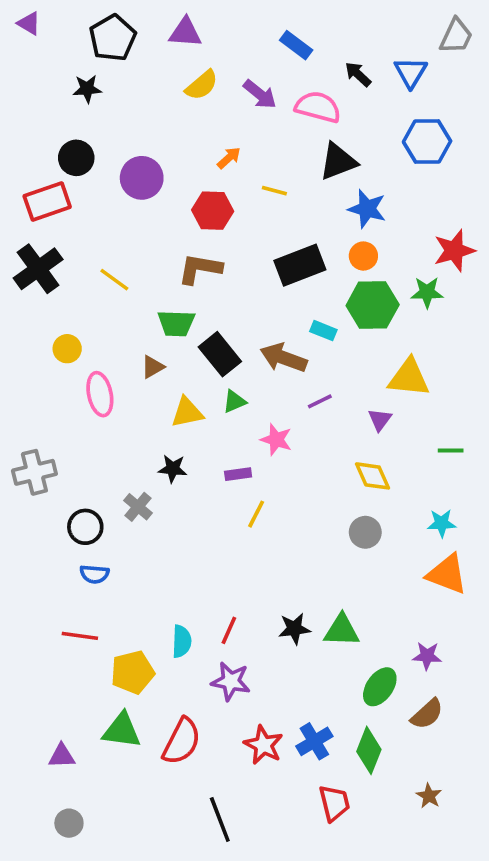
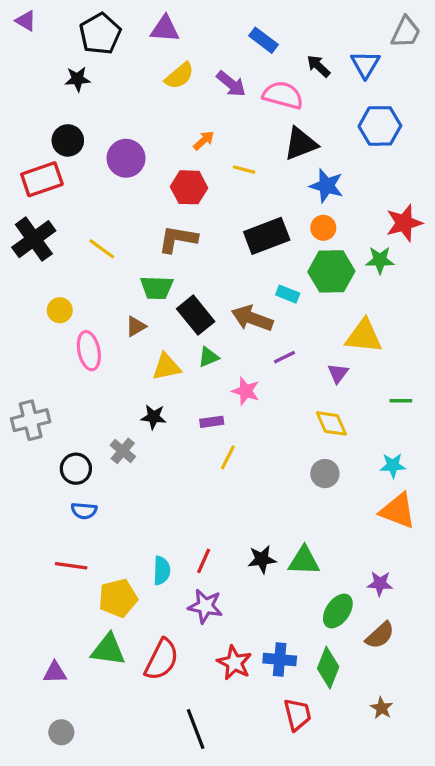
blue cross: (314, 741) -> (280, 660), turned 36

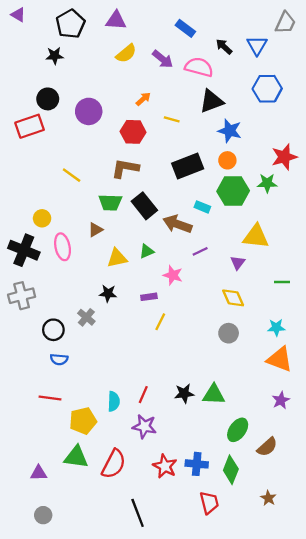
black cross: (34, 239) -> (24, 250), moved, turned -32
black rectangle: (196, 315) -> (144, 206), moved
purple star: (380, 584) -> (281, 400), moved, turned -30

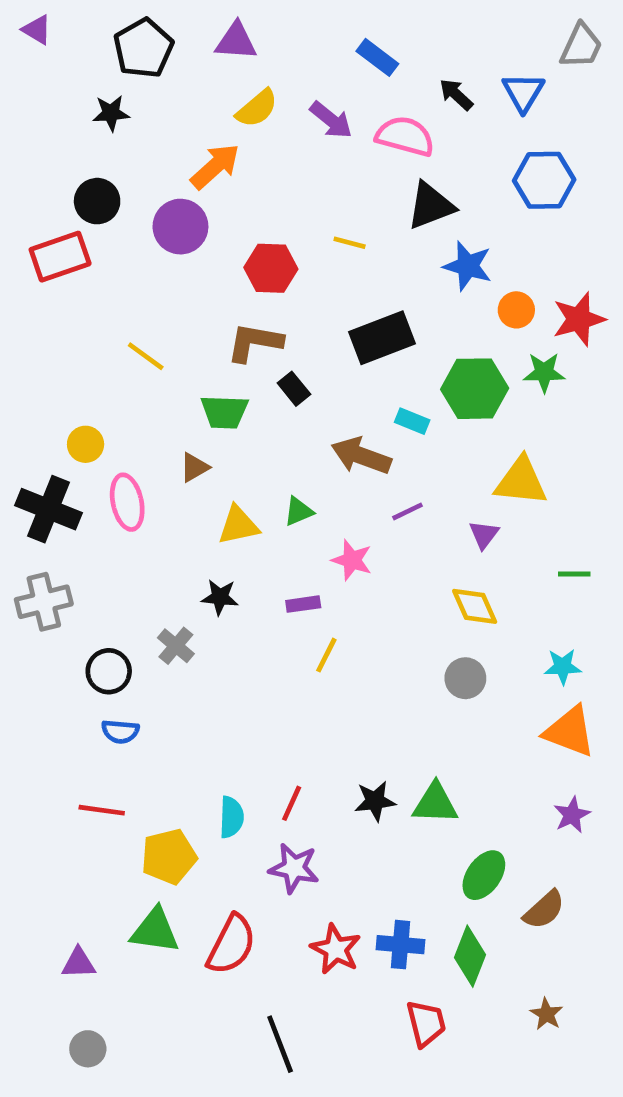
orange arrow: (143, 99) -> (215, 166), moved, size x1.6
orange circle: (227, 160) -> (516, 310), moved
black rectangle: (144, 206) -> (294, 389), moved, size x0.6

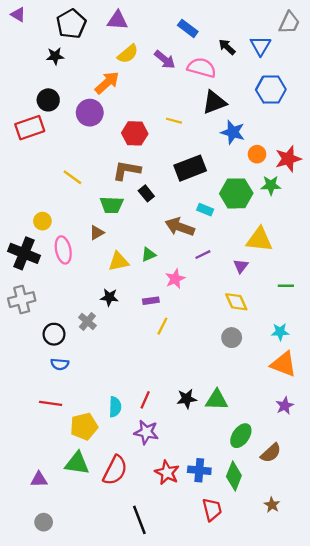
pink star: (352, 560) -> (175, 279), turned 30

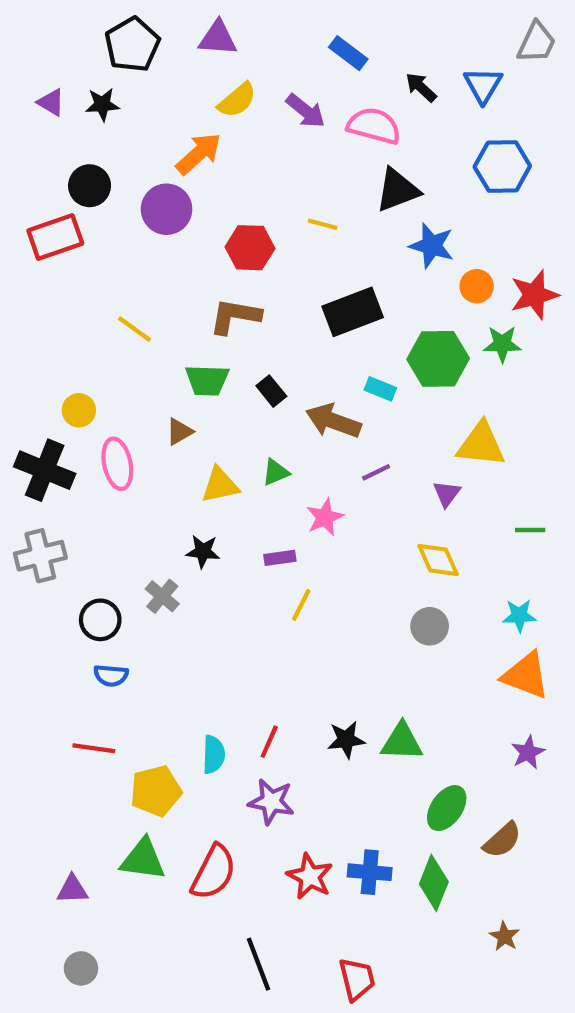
purple triangle: (18, 15) -> (51, 102), moved
black rectangle: (146, 193) -> (271, 391), moved
red trapezoid: (212, 509) -> (357, 979), moved

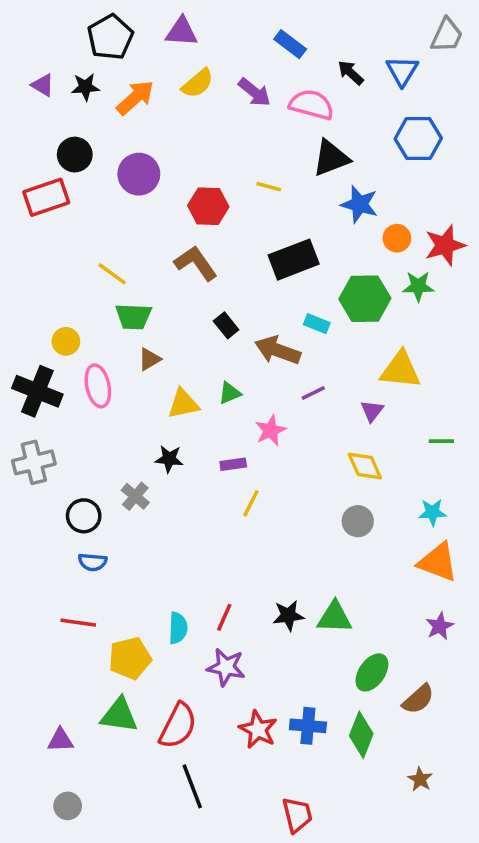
orange arrow: (199, 154) -> (135, 98), moved
brown L-shape: (235, 316) -> (196, 263), turned 45
green trapezoid: (207, 380) -> (133, 316), moved
black line: (258, 964) -> (192, 786), moved

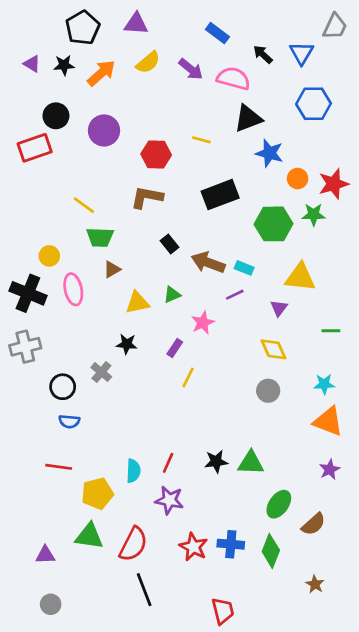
brown L-shape: (196, 263) -> (147, 197), turned -44
cyan rectangle: (317, 324) -> (244, 268), moved
purple rectangle: (233, 464) -> (175, 348), turned -48

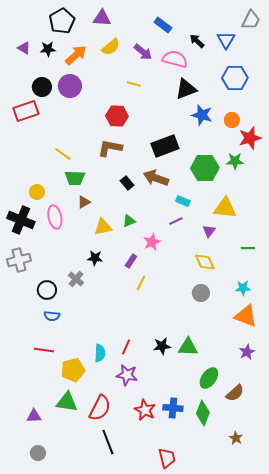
purple circle: (104, 130) -> (70, 86), moved
yellow line: (201, 140) -> (134, 84), moved
orange circle: (298, 179) -> (232, 120), moved
brown arrow: (208, 263) -> (156, 178), moved

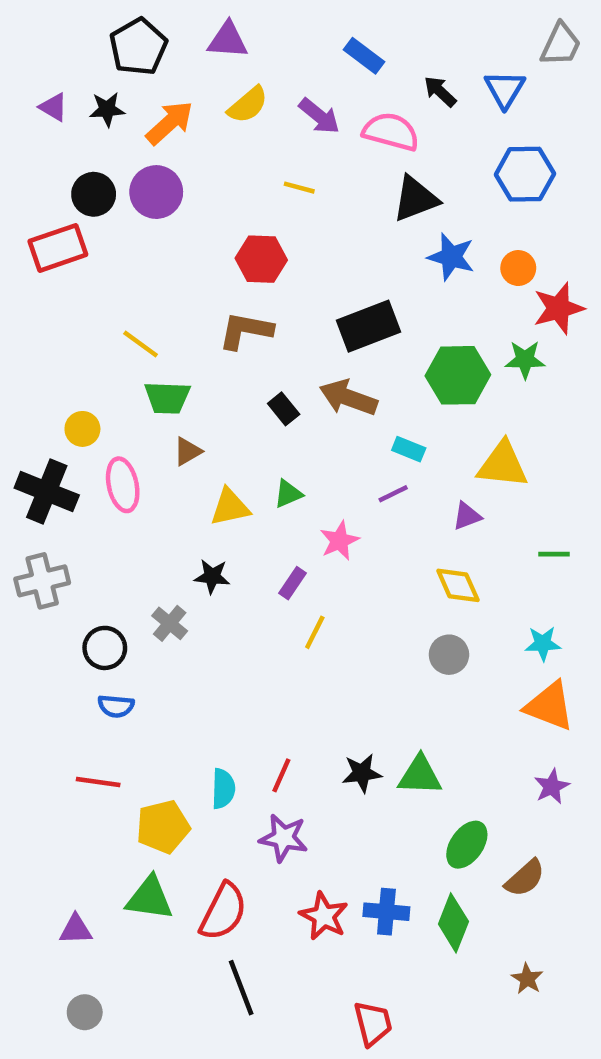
purple triangle: (209, 231) -> (467, 516), turned 32

